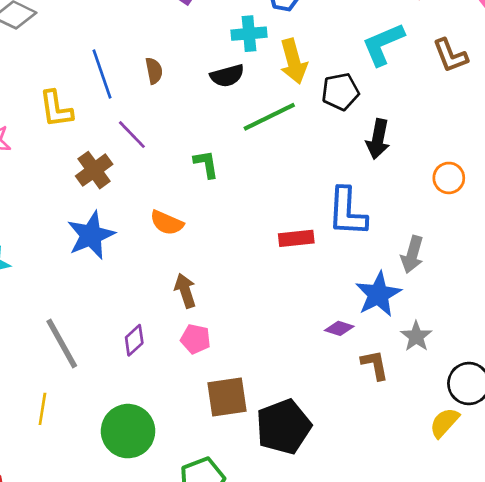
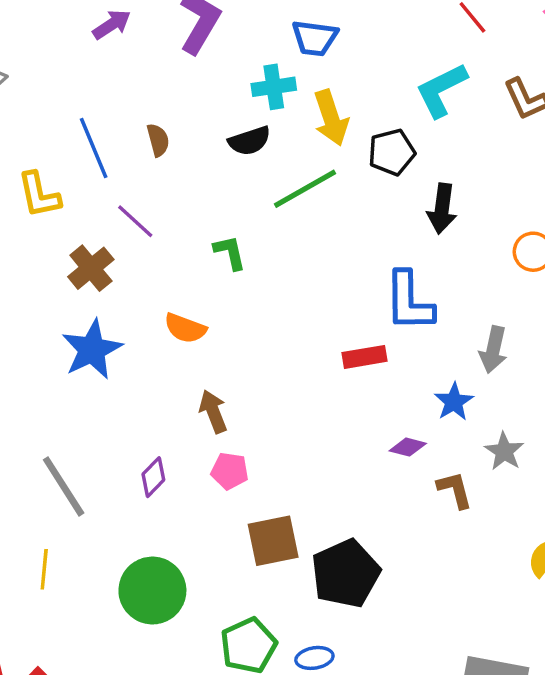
red rectangle: (296, 238) -> (364, 357), moved
blue star: (378, 294) -> (454, 402), size x0.7

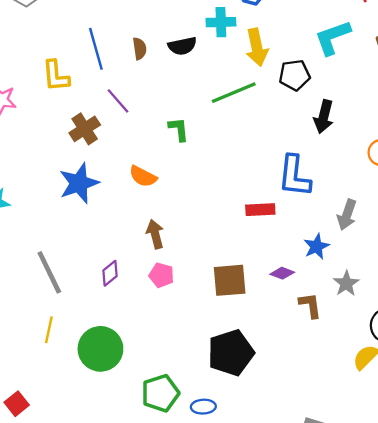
black semicircle: (250, 141) -> (182, 46), moved
brown square: (273, 541) -> (230, 280), moved
yellow line: (44, 569) -> (49, 330), moved

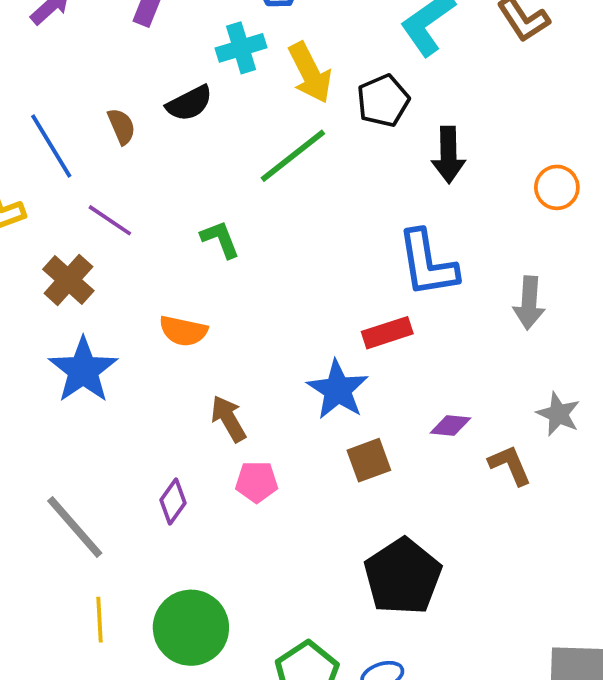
blue star: (316, 247) -> (338, 390), moved, size x1.4
brown square: (230, 280) -> (369, 460), size x0.7

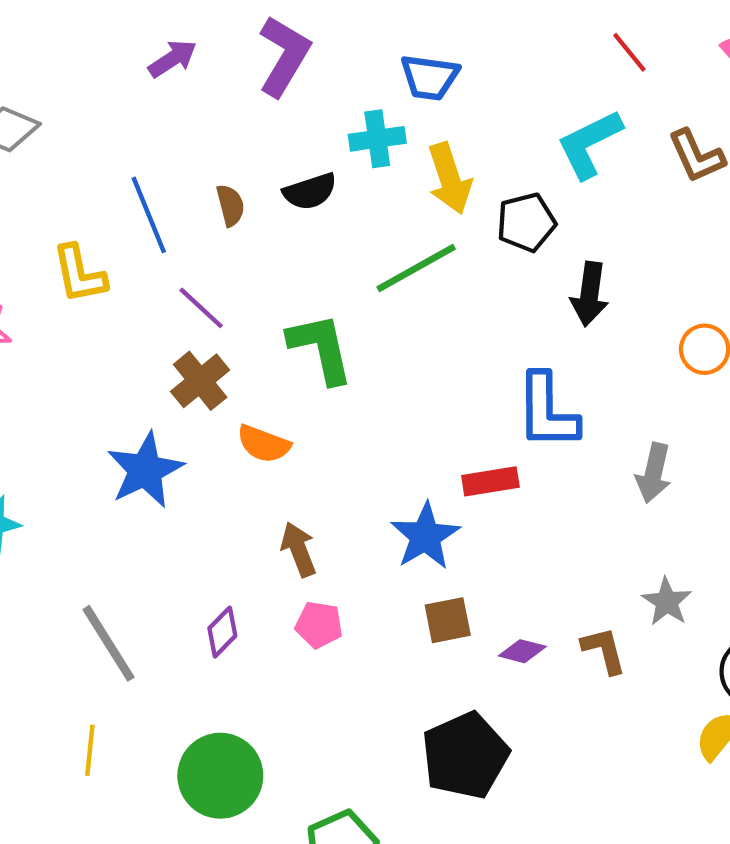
green L-shape: (220, 239) -> (321, 348), size x1.6
brown cross: (68, 280) -> (200, 381), moved
purple diamond: (450, 426) -> (522, 651), moved
yellow line: (99, 620) -> (90, 750), moved

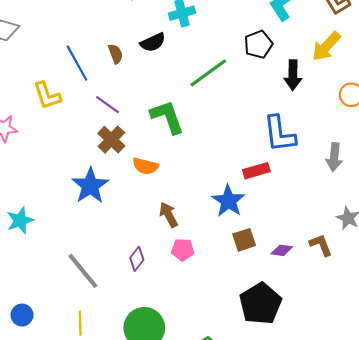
yellow arrow: (450, 178) -> (326, 46), moved, turned 68

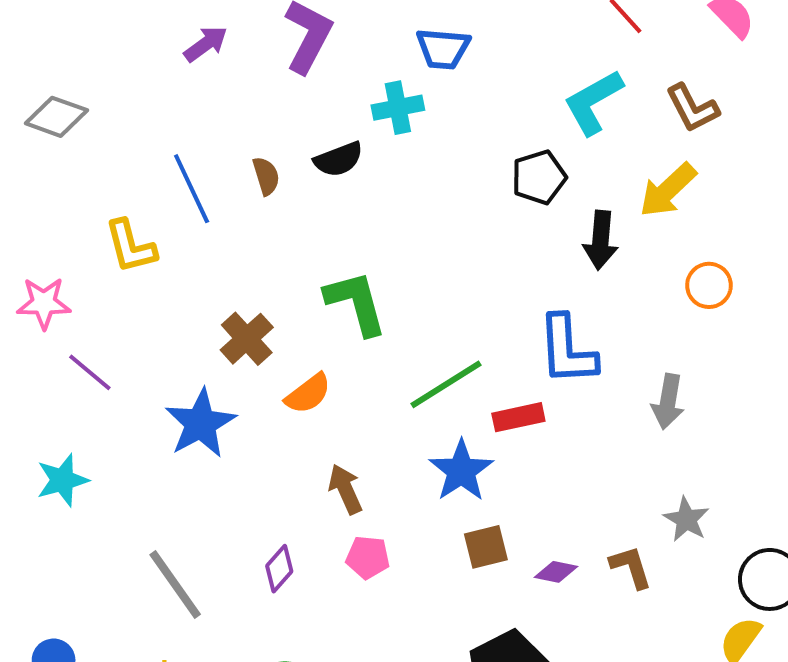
green line: (208, 73) -> (446, 384), moved
purple line: (108, 105) -> (90, 372), moved
orange semicircle: (145, 166) -> (308, 394), turned -55

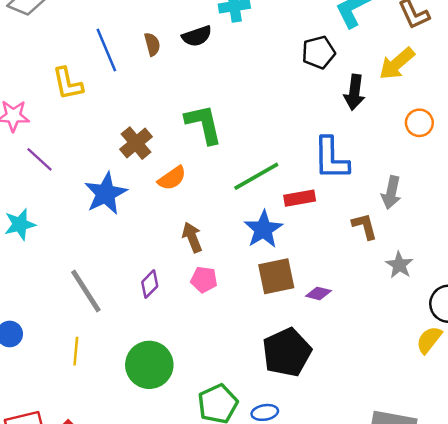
brown square: (486, 547) -> (276, 276), size x1.4
brown L-shape: (631, 567) -> (365, 226), moved

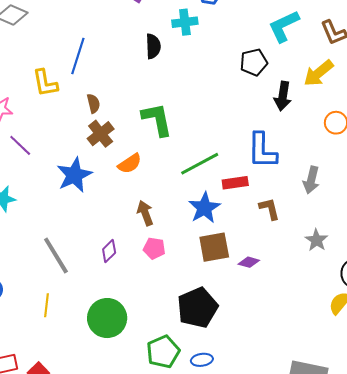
black semicircle: (197, 36) -> (153, 46), turned -75
brown semicircle: (152, 44) -> (93, 104), moved
blue line: (106, 50) -> (78, 56), turned 39
brown L-shape: (365, 226) -> (269, 209), moved
black pentagon: (287, 352) -> (197, 308), moved

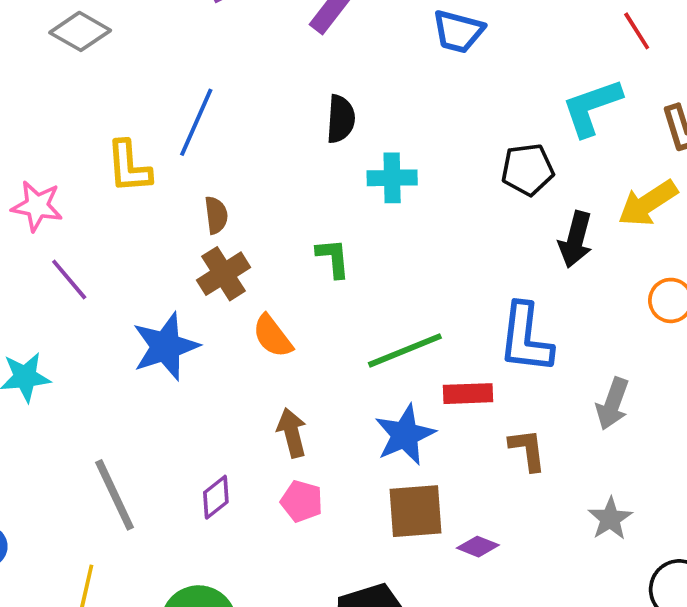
cyan cross: (185, 22) -> (392, 178), moved
green L-shape: (157, 119) -> (333, 258), size x0.6
orange semicircle: (130, 164) -> (273, 336), turned 80

